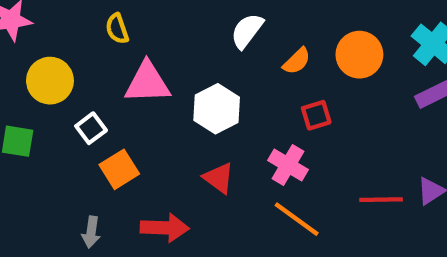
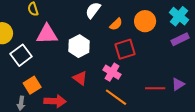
red square: (316, 115) -> (125, 49), size x1.5
white square: (91, 128) -> (21, 55), size x1.5
orange square: (119, 169) -> (32, 85), moved

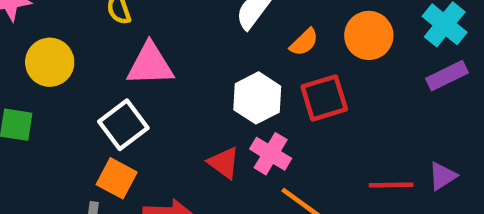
white hexagon: (79, 46) -> (257, 98), moved
white square: (21, 55) -> (123, 125), moved
pink cross: (112, 72) -> (271, 154), moved
orange square: (32, 85) -> (117, 178), turned -30

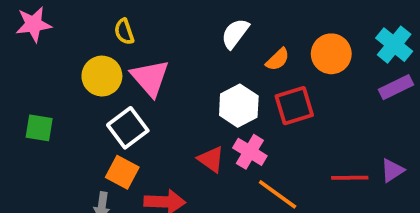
yellow circle: (50, 62) -> (102, 76), moved
pink triangle: (150, 64) -> (150, 78), turned 51

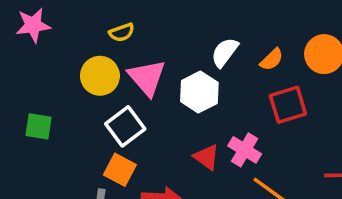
yellow semicircle: (124, 32) -> (122, 32), turned -90
white semicircle: (235, 33) -> (225, 52), moved
white hexagon: (239, 106) -> (199, 92), moved

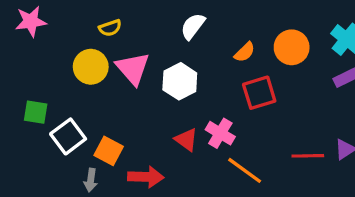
white semicircle: (225, 52) -> (193, 26), moved
white square: (125, 126) -> (68, 136), moved

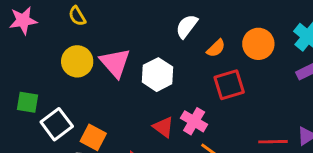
white semicircle: (193, 26) -> (187, 26), moved
yellow semicircle: (110, 28) -> (77, 16), moved, turned 78

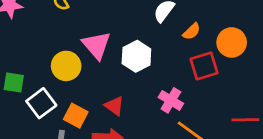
orange circle: (258, 44) -> (232, 42), moved
yellow circle: (77, 61) -> (66, 66), moved
red triangle: (163, 127) -> (114, 106), moved

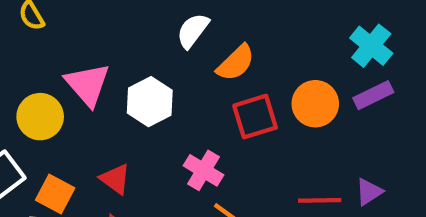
orange semicircle: (192, 31) -> (236, 63), size x1.4
orange circle: (232, 42) -> (315, 104), moved

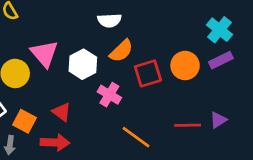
white semicircle: (193, 31) -> (109, 20), turned -130
orange semicircle: (236, 63) -> (121, 51), moved
pink cross: (203, 170) -> (109, 95), moved

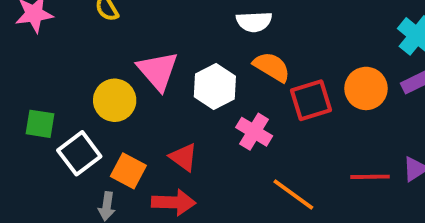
orange semicircle: (121, 51) -> (272, 67), turned -105

